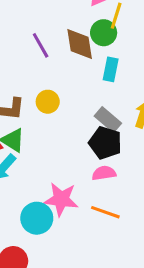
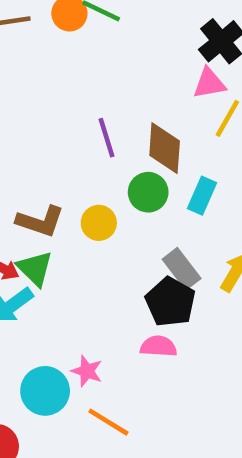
green circle: (104, 33) -> (148, 192), moved
pink star: (61, 199) -> (87, 371), size x0.6
orange line: (105, 212) -> (108, 422), moved

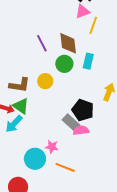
gray rectangle: (182, 269) -> (71, 122), moved

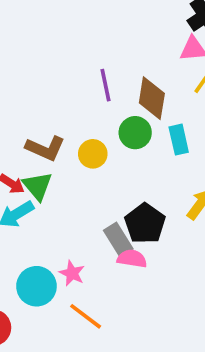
cyan rectangle: (88, 61) -> (179, 140), turned -42

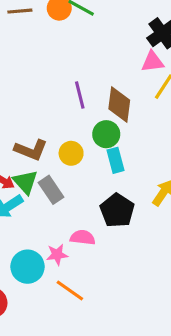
cyan rectangle: (179, 140) -> (116, 160), moved
gray rectangle: (118, 240) -> (51, 190), moved
pink semicircle: (132, 259) -> (83, 237), moved
pink star: (72, 273) -> (57, 255), turned -30

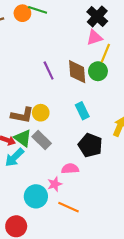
green circle: (106, 134) -> (98, 71), moved
yellow circle: (71, 153) -> (41, 113), moved

